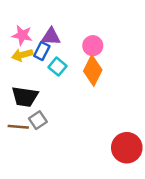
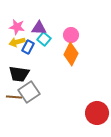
blue rectangle: (42, 51) -> (28, 47), moved
cyan square: (57, 67) -> (44, 39), moved
gray square: (38, 120) -> (29, 92), size x1.5

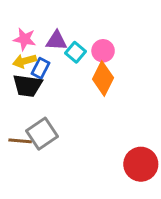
cyan square: (44, 39) -> (75, 52), moved
black trapezoid: (19, 74) -> (27, 86), moved

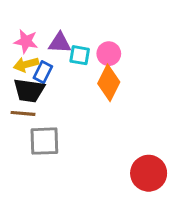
cyan square: (75, 52) -> (80, 55), turned -30
gray square: (42, 134) -> (44, 141), turned 32
brown line: (20, 141) -> (23, 113), moved

